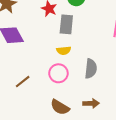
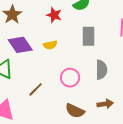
gray rectangle: (66, 24) -> (88, 36), moved
yellow semicircle: (64, 51) -> (50, 45), moved

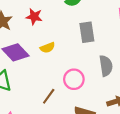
red star: (54, 15) -> (34, 17), moved
brown line: (36, 89) -> (49, 96), moved

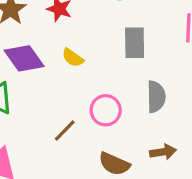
yellow semicircle: (47, 48) -> (73, 58), turned 48

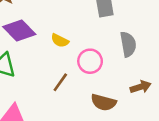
yellow semicircle: (73, 58) -> (60, 41), moved

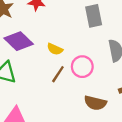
brown line: (60, 82) -> (58, 74), moved

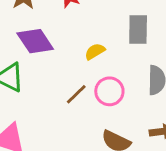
yellow semicircle: (55, 49) -> (95, 51), moved, turned 112

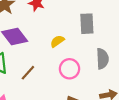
brown line: (76, 94) -> (28, 73), moved

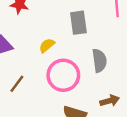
pink circle: (69, 69) -> (63, 75), size x1.4

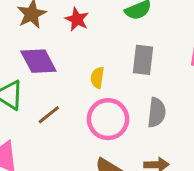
yellow semicircle: (47, 45) -> (97, 78), turned -56

